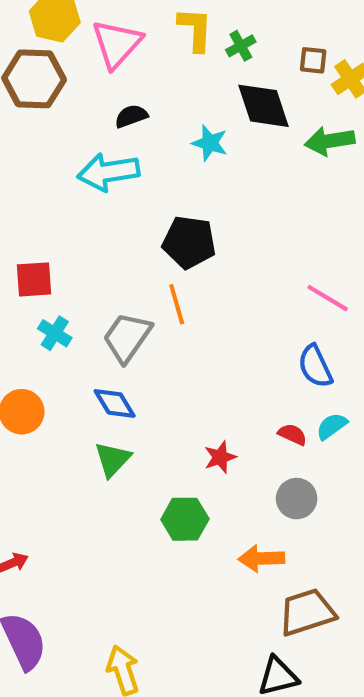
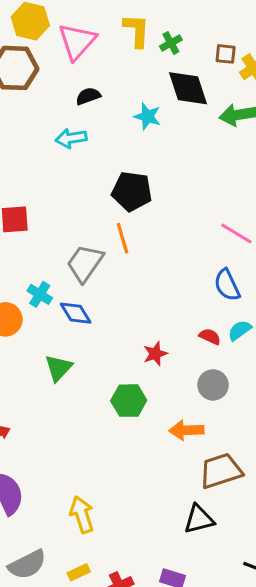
cyan arrow: (108, 172) -> (71, 138), size x0.7
cyan cross: (55, 333) -> (40, 294), moved
green triangle: (113, 459) -> (58, 368), moved

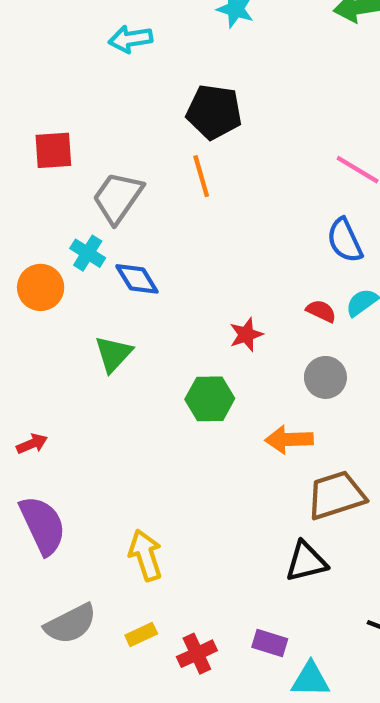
gray trapezoid: (85, 263) -> (118, 197), moved

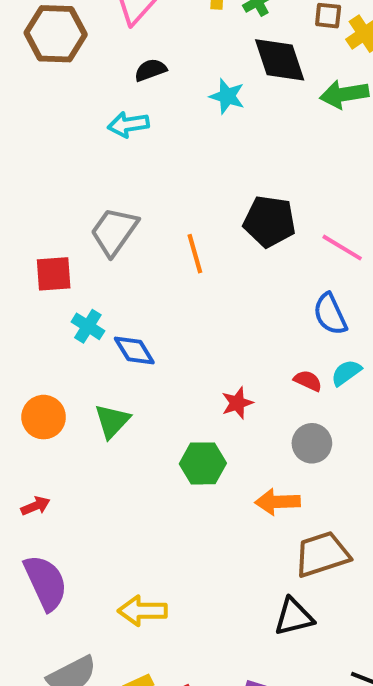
black pentagon: (214, 112) -> (270, 221), moved
red square: (53, 150) -> (54, 274), moved
gray trapezoid: (118, 197) -> (114, 231), moved
orange circle: (41, 287) -> (44, 417), moved
yellow arrow: (146, 555) -> (142, 611), turned -72

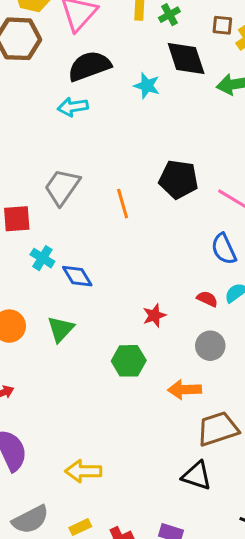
black semicircle: (150, 70) -> (89, 66), size x1.8
black triangle: (294, 617) -> (197, 476), turned 32

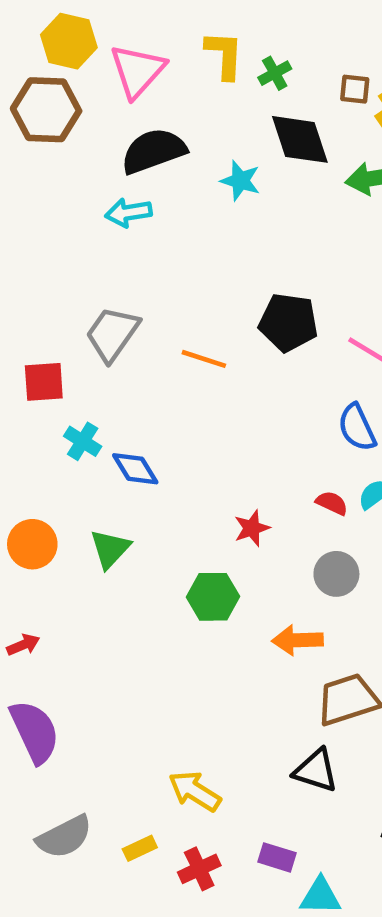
orange line: (123, 204) -> (204, 359), turned -56
yellow arrow: (83, 471) -> (195, 791), moved, turned 32

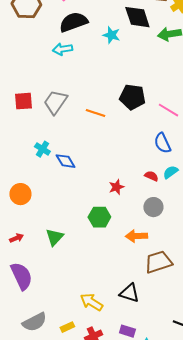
red square: (44, 382) -> (23, 101), moved
green triangle: (110, 549) -> (54, 237), moved
black triangle: (316, 771) -> (129, 293), moved

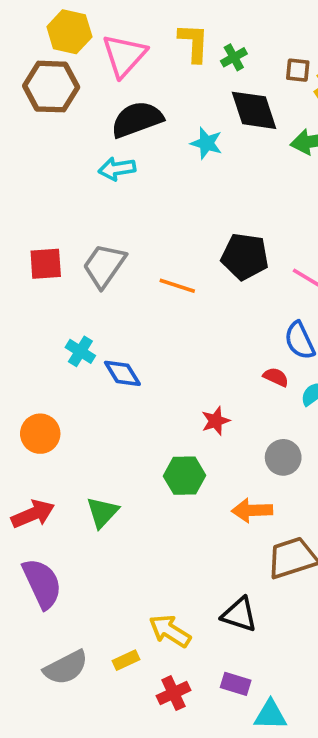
red semicircle: (151, 176) -> (276, 377), moved
red arrow: (16, 238) -> (33, 514), size x1.6
yellow rectangle: (67, 327) -> (126, 660), moved

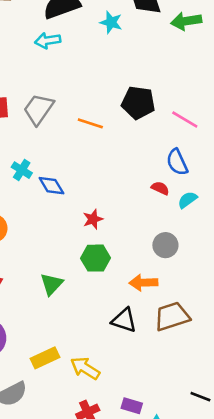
red star: (216, 421) -> (93, 219), moved
green triangle: (102, 512) -> (51, 284), moved
black triangle: (239, 615) -> (124, 320), moved
yellow rectangle: (126, 660) -> (45, 358), moved, size x1.5

